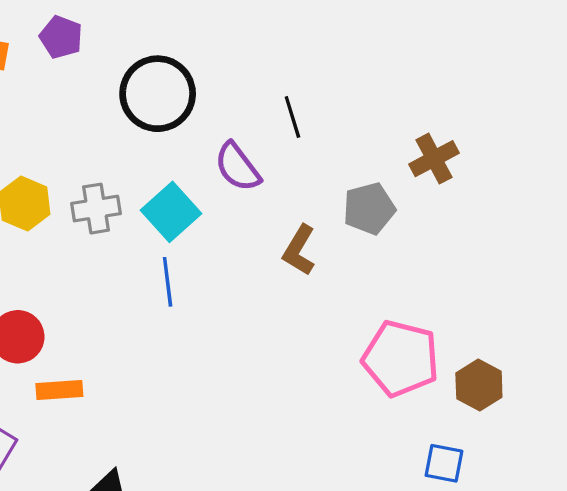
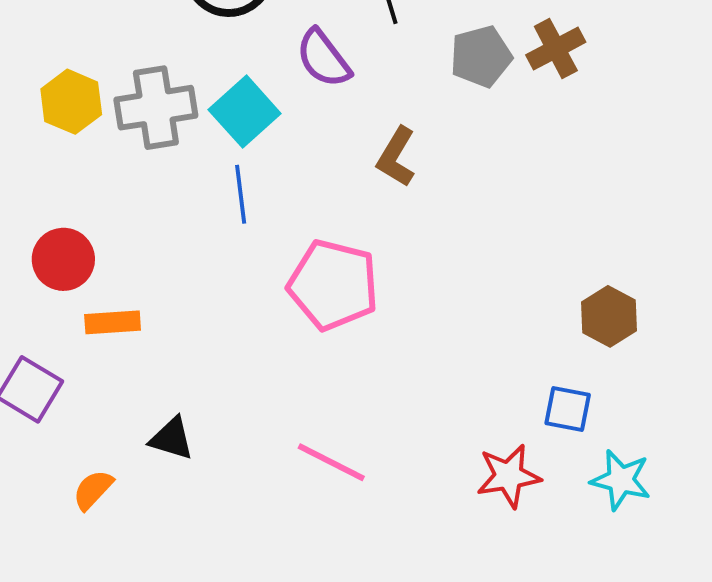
gray cross: (96, 209) -> (156, 108), size x1.4
gray pentagon: (369, 209) -> (481, 56), moved
pink pentagon: (401, 358) -> (333, 285), moved

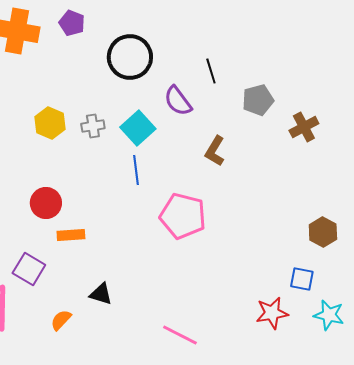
brown cross: (556, 49) -> (304, 127), moved
gray cross: (156, 108) -> (93, 126), size x0.6
pink line: (331, 462) -> (180, 335), moved

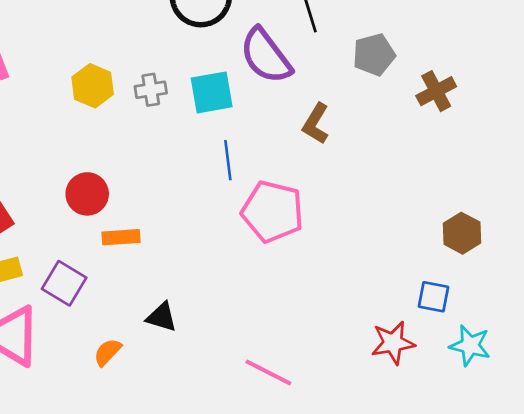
purple semicircle: (178, 101) -> (266, 56), size x1.4
cyan square: (138, 128) -> (212, 92), turned 32
blue line: (136, 170) -> (228, 160), moved

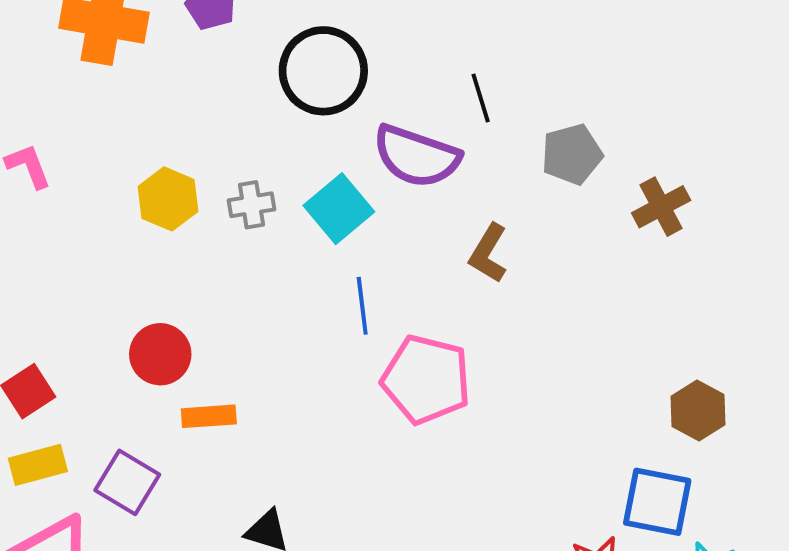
purple semicircle: (266, 56) -> (416, 156), turned -34
cyan square: (212, 92) -> (339, 209), turned -30
blue square: (434, 297) -> (657, 502), size x1.5

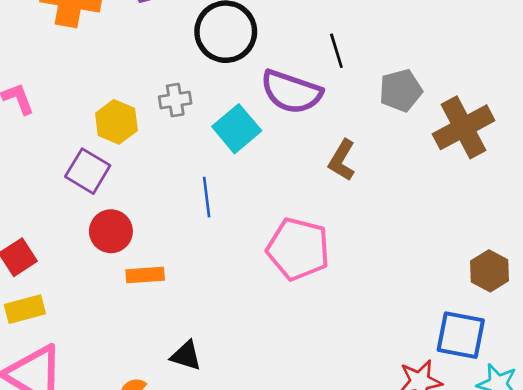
gray cross: (251, 205) -> (175, 100), moved
brown cross: (661, 207) -> (464, 127), size x1.5
blue line: (362, 306) -> (207, 197), moved
purple square: (127, 482) -> (88, 171), moved

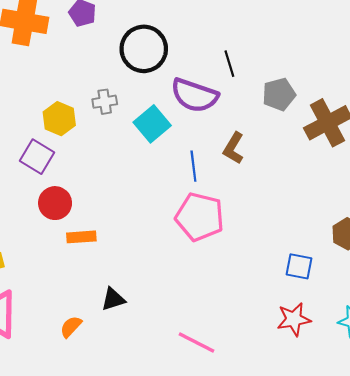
blue line: (207, 197) -> (193, 166), moved
blue square: (461, 335) -> (299, 266), moved, size x0.7
black triangle: (186, 356) -> (113, 299), turned -35

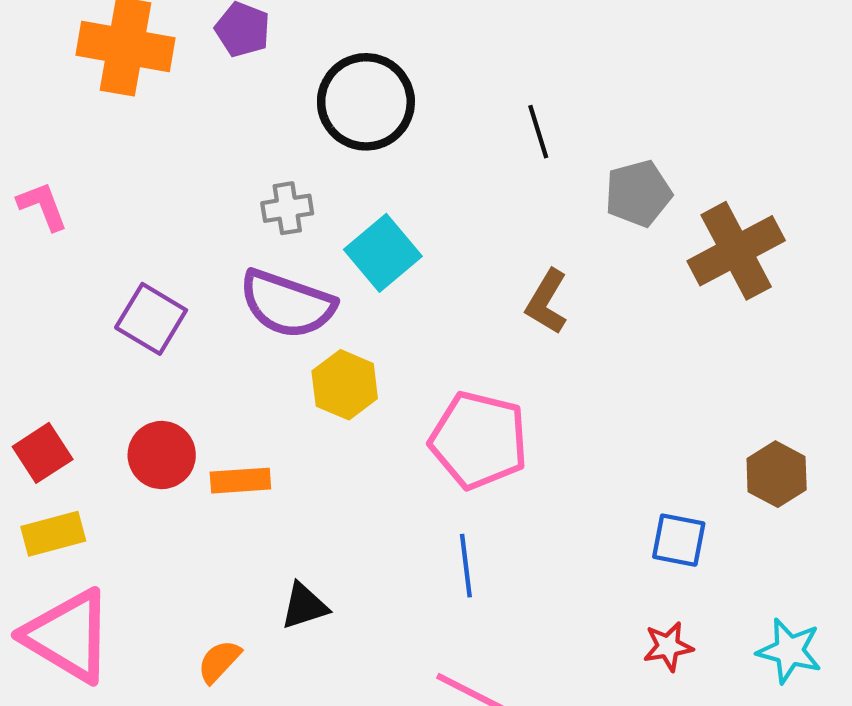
purple semicircle: (194, 95) -> (287, 304), moved
yellow hexagon: (59, 119) -> (345, 385), moved
blue line: (193, 166) -> (466, 566), moved
red circle: (55, 203) -> (162, 455), moved
red star: (294, 319) -> (668, 647), size x0.7

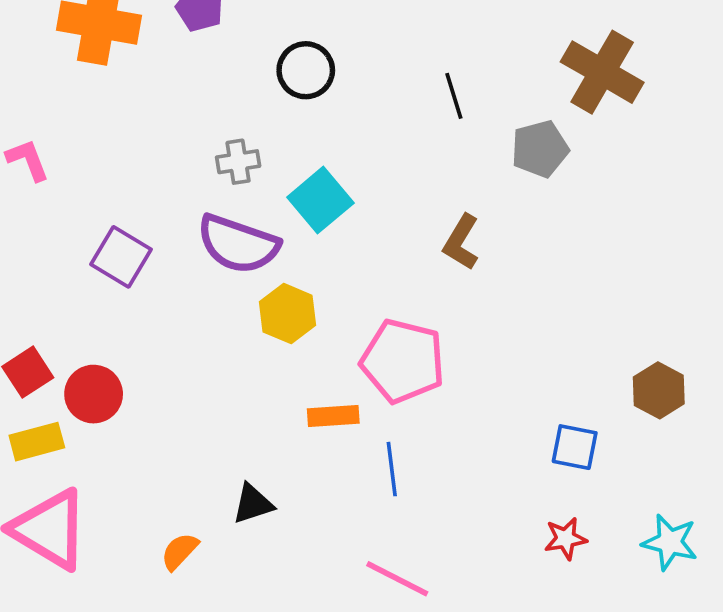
black circle: (366, 102) -> (306, 70), size x0.7
brown cross: (736, 251) -> (602, 72), moved, turned -32
red circle: (162, 455) -> (94, 394), moved
orange rectangle: (240, 481) -> (333, 416), moved

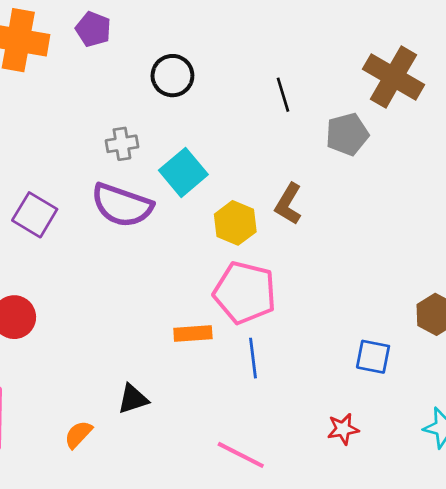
yellow hexagon: (287, 314) -> (235, 223), moved
blue line: (392, 469) -> (253, 358), moved
red star: (566, 539) -> (343, 429), moved

